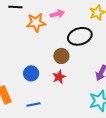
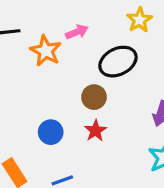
orange star: (36, 22) -> (46, 51), turned -30

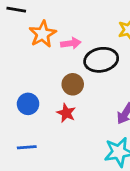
pink arrow: (77, 32) -> (71, 43), moved
red star: (95, 131) -> (66, 113), turned -30

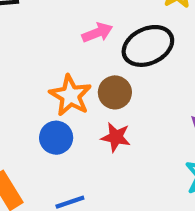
orange star: (43, 34) -> (70, 95), moved

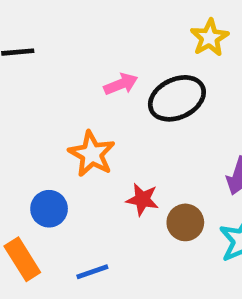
brown circle: (115, 92) -> (185, 222), moved
blue circle: (56, 138) -> (49, 209), moved

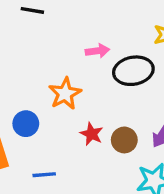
brown circle: (185, 222) -> (124, 140), moved

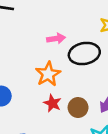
orange star: (65, 94) -> (48, 74), moved

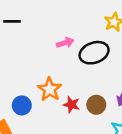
orange star: (48, 74) -> (50, 89), moved

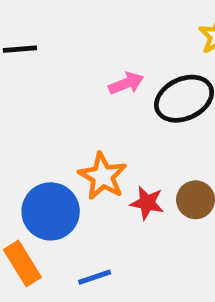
blue circle: (22, 105) -> (51, 211), size x1.5

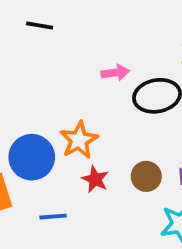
red star: (147, 203) -> (95, 179), moved

